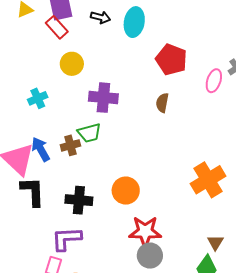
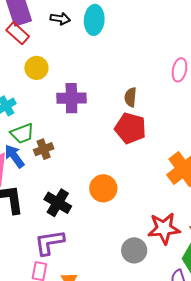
red pentagon: (171, 60) -> (130, 128), moved
green trapezoid: (89, 133) -> (22, 133), moved
black cross: (79, 200) -> (58, 203), turned 32
red star: (145, 232) -> (164, 228), moved

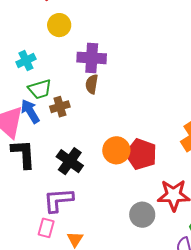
brown semicircle: (131, 97) -> (92, 84), moved
red pentagon: (130, 128) -> (141, 154), moved

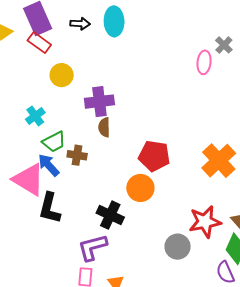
brown cross: (60, 107) -> (77, 155), turned 36
black L-shape: (23, 154) -> (50, 208), turned -152
red pentagon: (141, 154) -> (154, 156), moved
black cross: (70, 161) -> (110, 215), moved

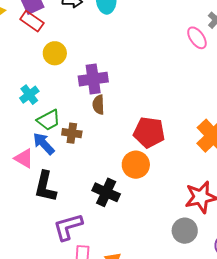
pink ellipse: (204, 62) -> (197, 38), turned -40
pink triangle: (29, 180) -> (24, 158), size x0.6
purple L-shape: (92, 247) -> (68, 227), moved
gray circle: (178, 247) -> (185, 231), moved

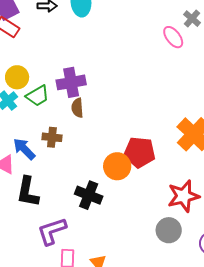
yellow circle: (55, 53) -> (17, 77), moved
green trapezoid: (49, 120) -> (38, 96), moved
red pentagon: (149, 132) -> (140, 152), moved

